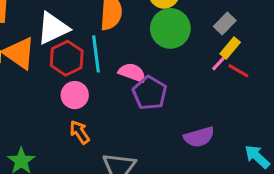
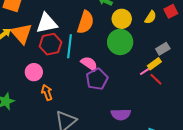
gray rectangle: (225, 23) -> (163, 49), moved
pink circle: (75, 95) -> (34, 72), moved

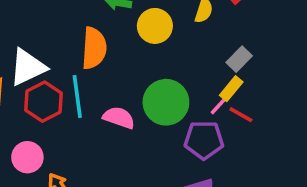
green circle: (120, 42) -> (166, 102), moved
purple pentagon: (97, 79) -> (204, 140), moved, turned -30

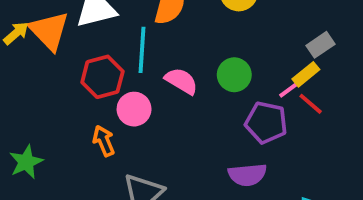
red hexagon: (44, 102) -> (102, 77), moved
green circle: (166, 102) -> (234, 75), size x0.7
pink circle: (27, 157) -> (134, 109), moved

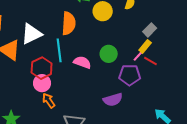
pink circle: (134, 109) -> (42, 83), moved
purple semicircle: (247, 175) -> (113, 100), moved

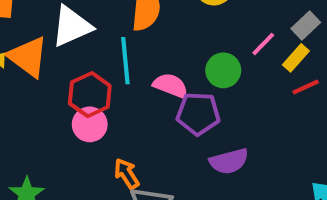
pink line: (139, 55) -> (263, 44), moved
red line: (150, 61) -> (306, 87), turned -56
purple pentagon: (130, 75) -> (198, 114), moved
orange arrow: (49, 101) -> (127, 174), moved

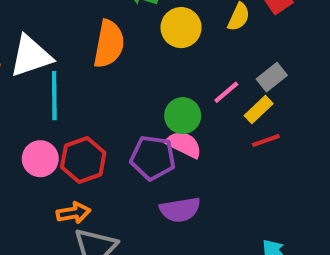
cyan line: (125, 61) -> (54, 96), moved
pink semicircle: (171, 86) -> (184, 144), moved
red hexagon: (90, 95) -> (83, 160), moved
orange arrow: (127, 174) -> (74, 213), turned 108

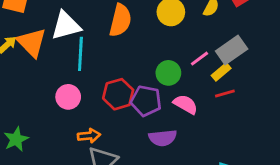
gray rectangle: (272, 77) -> (232, 50), size x1.5
pink semicircle: (184, 144) -> (186, 104), moved
red hexagon: (83, 160) -> (118, 94), moved

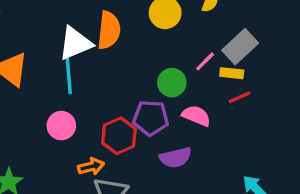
white triangle: (66, 26) -> (75, 43), moved
yellow rectangle: (221, 72) -> (232, 73), turned 54
red hexagon: (118, 94) -> (119, 136), moved

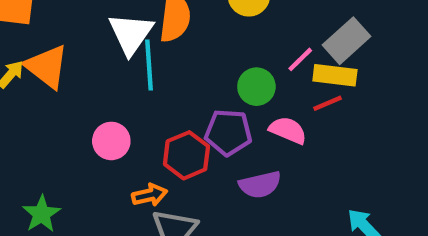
white triangle: (75, 43) -> (131, 34), turned -33
yellow rectangle: (232, 73) -> (335, 75), size x1.4
cyan line: (69, 75) -> (149, 65), moved
red line: (239, 97) -> (327, 103), moved

